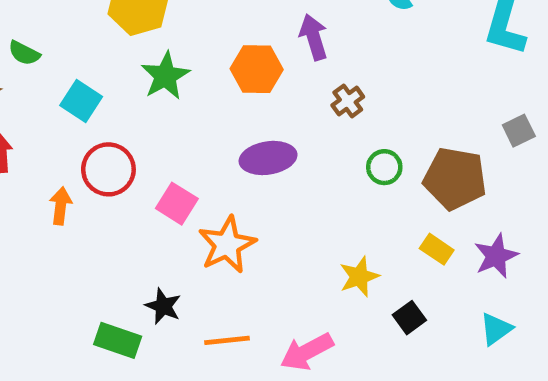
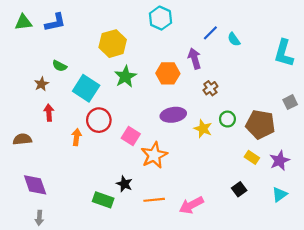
cyan square: (81, 101) -> (86, 88), size x1.4
yellow star: (359, 277) -> (203, 129), moved, turned -30

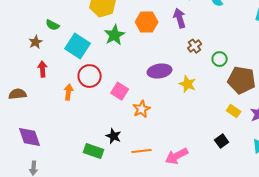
orange hexagon: (168, 73) -> (147, 22), moved
green circle: (227, 119) -> (220, 59), moved
orange star: (154, 155) -> (142, 109), size x0.7

